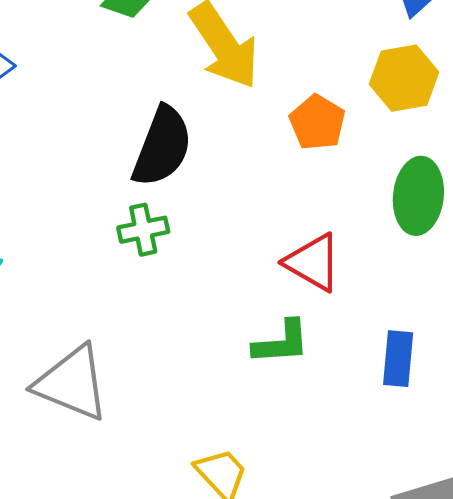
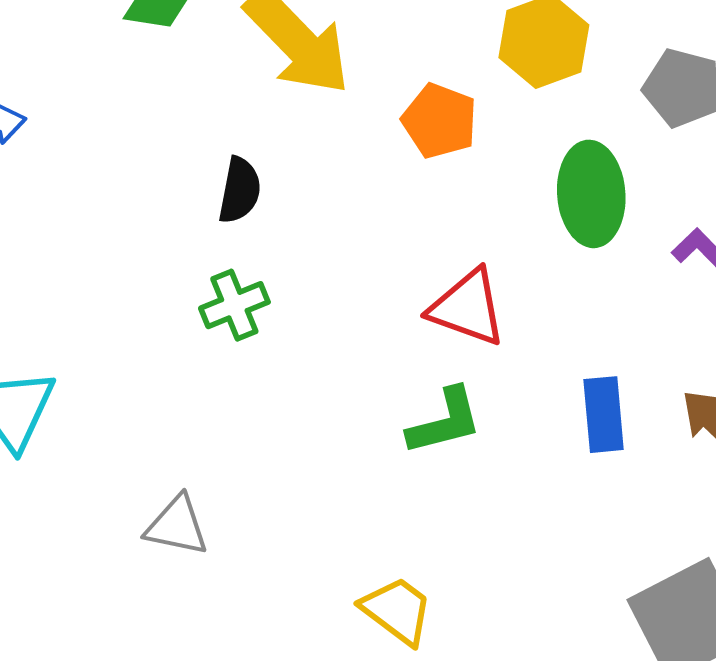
black semicircle: (162, 147) -> (240, 190), size x0.6
gray triangle: (72, 383) -> (177, 526), size x0.6

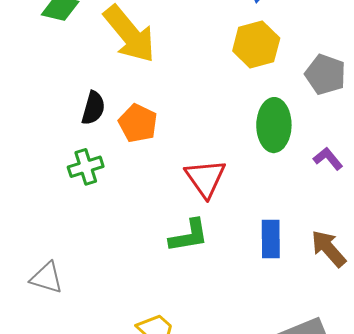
orange pentagon: (440, 121) -> (138, 123), moved
red triangle: (468, 308) -> (205, 178), turned 30

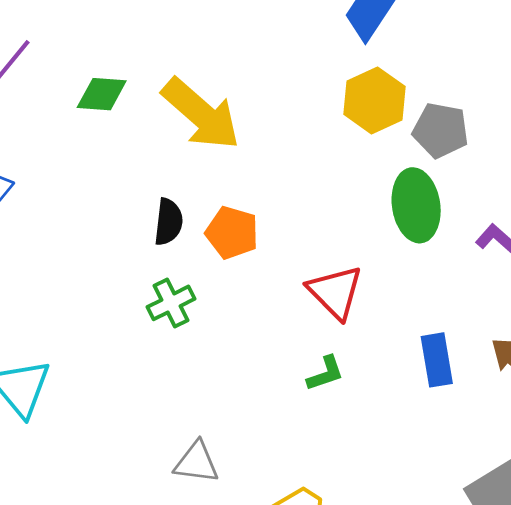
gray pentagon: (325, 74) -> (441, 130), moved
green L-shape: (189, 236) -> (325, 373), size x0.7
gray triangle: (47, 278) -> (196, 462), moved

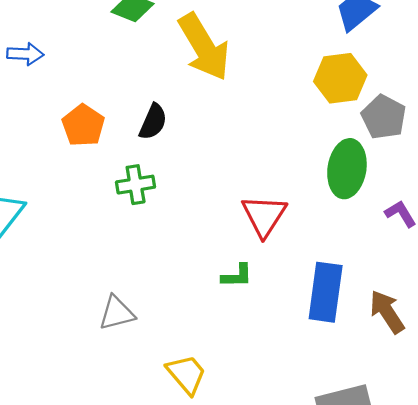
orange pentagon: (232, 233) -> (83, 125), moved
blue rectangle: (437, 360) -> (326, 292), size x1.4
gray triangle: (196, 462) -> (117, 313), turned -39

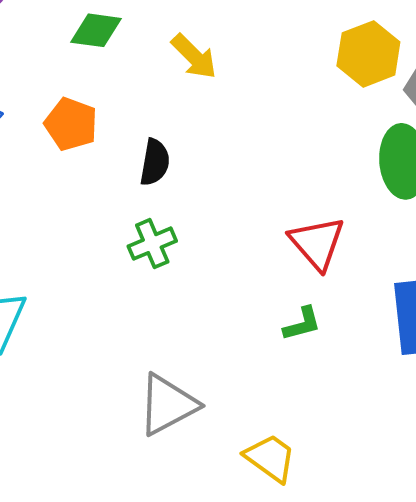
yellow arrow: (204, 47) -> (194, 56), size x0.6
orange pentagon: (83, 125) -> (71, 124), moved
gray triangle: (117, 313) -> (168, 405), size x1.4

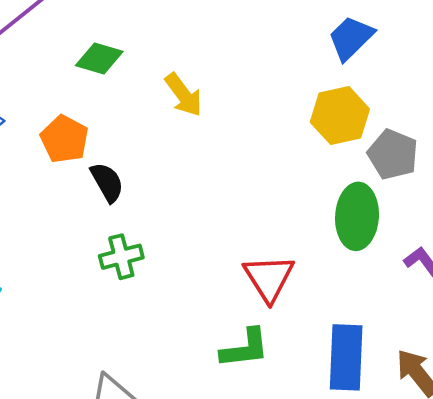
black semicircle: (155, 162) -> (107, 182), moved, turned -48
green L-shape: (302, 324) -> (245, 348), size x1.4

